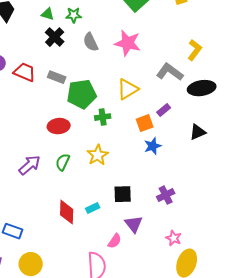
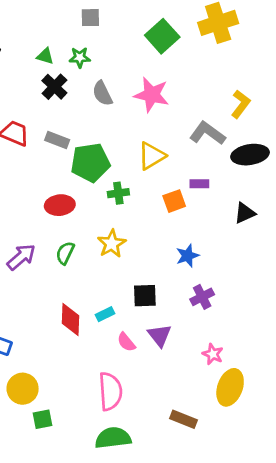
purple rectangle: (164, 110) -> (199, 184), turned 40
blue star: (153, 146) -> (187, 256), moved
pink semicircle: (115, 241) -> (126, 342), moved, turned 105

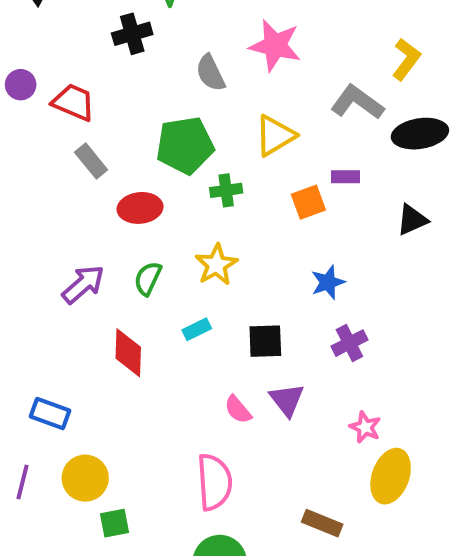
black cross: (54, 87) -> (132, 34), turned 30
gray semicircle: (102, 93) -> (210, 73), moved
gray rectangle: (57, 140) -> (91, 161), moved, turned 30
cyan rectangle: (105, 314) -> (197, 329), moved
red diamond: (70, 319) -> (128, 353), moved

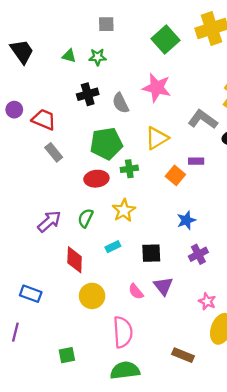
black cross: (132, 34) -> (88, 94), moved
orange square: (308, 202) -> (175, 175), turned -30
red ellipse: (140, 208) -> (96, 179), moved
yellow circle: (85, 478) -> (92, 296), moved

